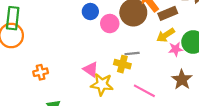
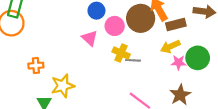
yellow cross: (122, 64) -> (121, 53), moved
pink triangle: (91, 69) -> (90, 38), moved
yellow star: (102, 84) -> (63, 86), moved, turned -30

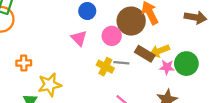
brown rectangle: (176, 25) -> (145, 54), moved, turned 42
pink circle: (115, 26) -> (112, 36), moved
yellow cross: (121, 53) -> (105, 67), moved

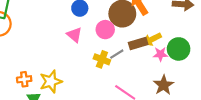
brown rectangle: (145, 54) -> (138, 43), turned -42
orange cross: (24, 63) -> (24, 79), moved
gray line: (121, 63) -> (117, 54), turned -32

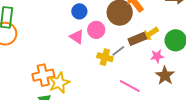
pink circle: (105, 30) -> (96, 30), moved
pink star: (160, 54) -> (157, 56), moved
orange cross: (24, 79) -> (43, 75), moved, size x1.5

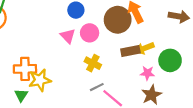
gray line: (118, 51) -> (97, 87), moved

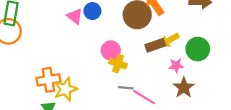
pink circle: (90, 33) -> (111, 50), moved
pink triangle: (68, 36) -> (75, 16), moved
gray line: (97, 87) -> (126, 88), turned 40

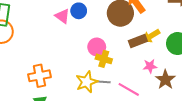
pink star: (176, 66) -> (150, 66), moved
gray line: (126, 88) -> (103, 82), moved
yellow star: (66, 89) -> (87, 82), moved

